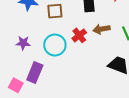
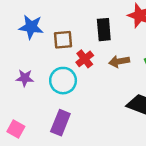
red cross: (79, 35) -> (85, 59), moved
purple rectangle: (35, 72) -> (60, 123), moved

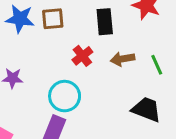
brown square: (63, 40) -> (53, 19), moved
cyan circle: (63, 81) -> (65, 96), moved

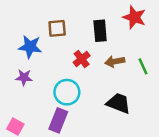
blue star: (20, 19) -> (30, 47), moved
black trapezoid: (146, 109) -> (118, 103), moved

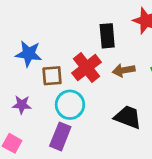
brown square: (57, 28) -> (52, 76), moved
red cross: (82, 59) -> (87, 68), size x1.5
purple star: (24, 77) -> (22, 105), moved

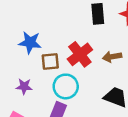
black rectangle: (107, 36) -> (98, 14), moved

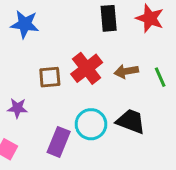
blue star: (30, 42) -> (25, 24), moved
cyan circle: (66, 86) -> (91, 124), moved

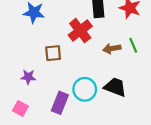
red cross: (87, 68) -> (80, 31), moved
green line: (160, 77) -> (133, 45), moved

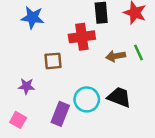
red cross: (80, 31) -> (82, 37), turned 30

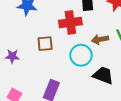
purple star: (26, 86) -> (12, 56), moved
cyan circle: (87, 99) -> (81, 55), moved

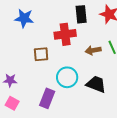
cyan circle: (81, 55) -> (67, 77), moved
purple star: (12, 56) -> (10, 80), moved

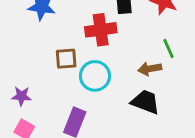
brown arrow: (93, 50) -> (150, 69), moved
cyan circle: (67, 77) -> (95, 76), moved

